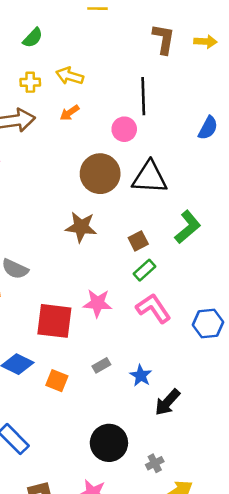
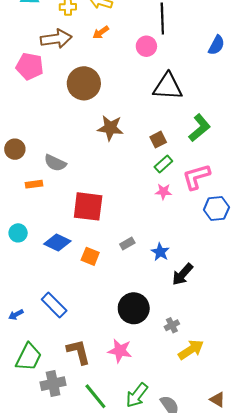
brown circle: (100, 174) -> (84, 83), moved
pink star: (98, 303) -> (163, 192), moved, size x0.7
pink L-shape: (153, 308) -> (196, 177), moved, turned -72

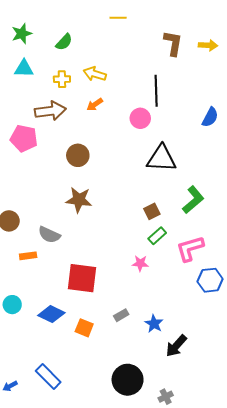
brown circle: (84, 83) -> (78, 155), size x0.7
brown star: (110, 128) -> (79, 200), moved
pink star: (163, 192) -> (140, 263), moved

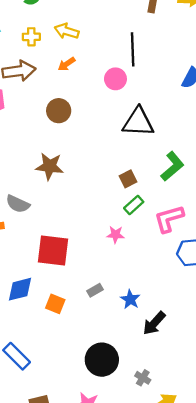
brown circle: (78, 155) -> (59, 111), moved
blue diamond: (51, 314) -> (20, 289), turned -40
gray cross: (166, 397) -> (143, 378), turned -32

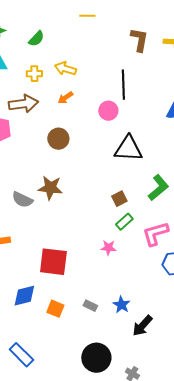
gray semicircle: (18, 204) -> (22, 200), moved
gray rectangle: (95, 290) -> (90, 306), moved, turned 56

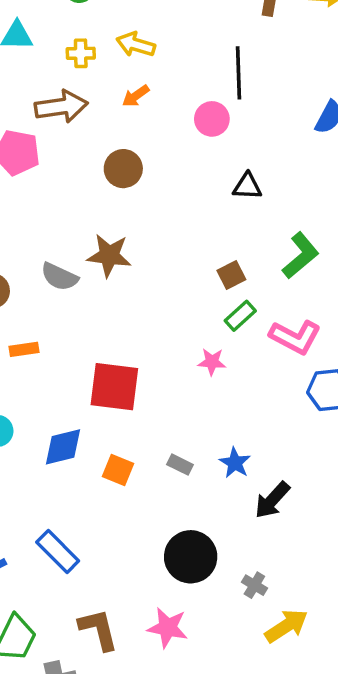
black triangle: (128, 149) -> (247, 186), size x0.6
pink L-shape: (155, 234) -> (295, 337), turned -136

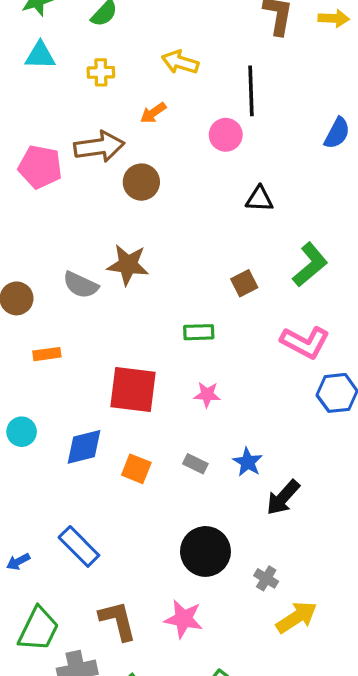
yellow arrow: (136, 44) -> (180, 62), moved
brown arrow: (61, 107) -> (99, 147), moved
green rectangle: (240, 316) -> (199, 332), moved, turned 40
pink star: (212, 362) -> (207, 395), moved

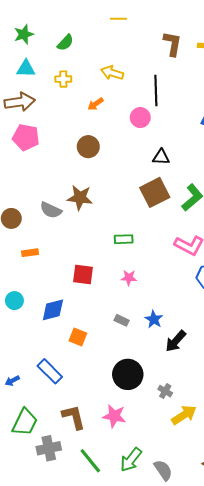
brown arrow: (99, 147) -> (20, 102), moved
brown square: (244, 283) -> (155, 192), moved, size x1.8
red square: (133, 390) -> (83, 275), size x0.7
orange square: (136, 469) -> (78, 337), moved

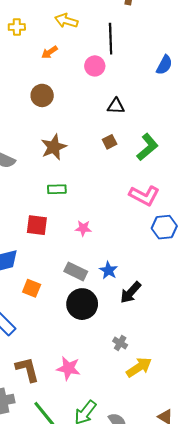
brown square: (155, 192) -> (110, 142), size x0.5
brown star: (80, 198) -> (54, 147), moved, turned -30
green rectangle: (124, 239) -> (57, 189), moved
gray rectangle: (122, 320) -> (76, 271), size x1.5
black circle: (128, 374) -> (82, 304), moved

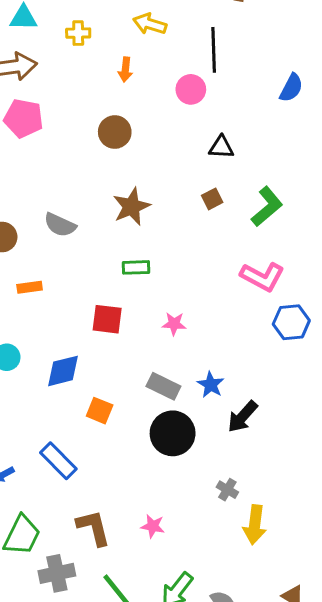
orange arrow: (49, 52) -> (125, 70), turned -49
yellow arrow: (139, 367) -> (255, 525), turned 130
pink star: (68, 368) -> (153, 526), size x0.7

